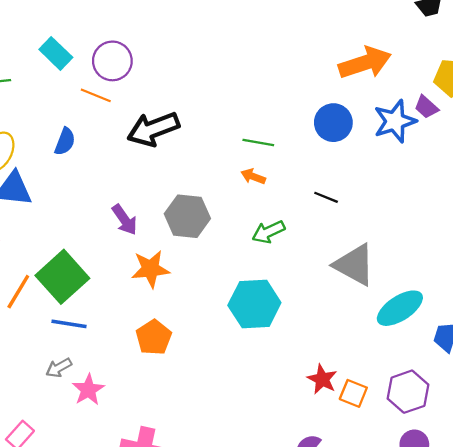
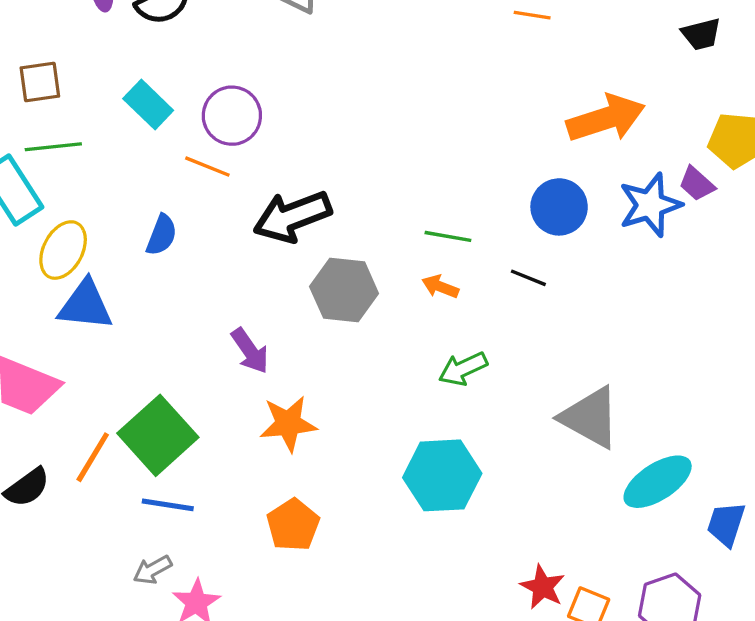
black line: (326, 197) -> (528, 278), moved
gray hexagon: (187, 216) -> (344, 290), moved

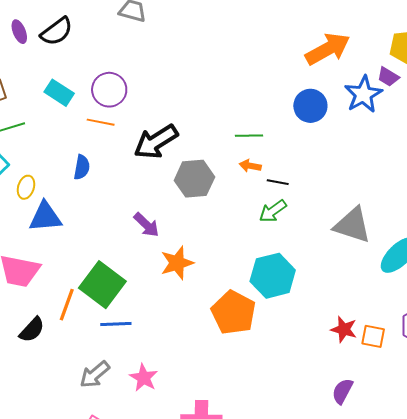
yellow ellipse: (63, 250) -> (26, 187), size x0.7
black line: (528, 278) -> (278, 182), moved
orange pentagon: (293, 525) -> (233, 313), moved, size x1.4
gray arrow: (152, 570) -> (95, 374), moved, size x1.4

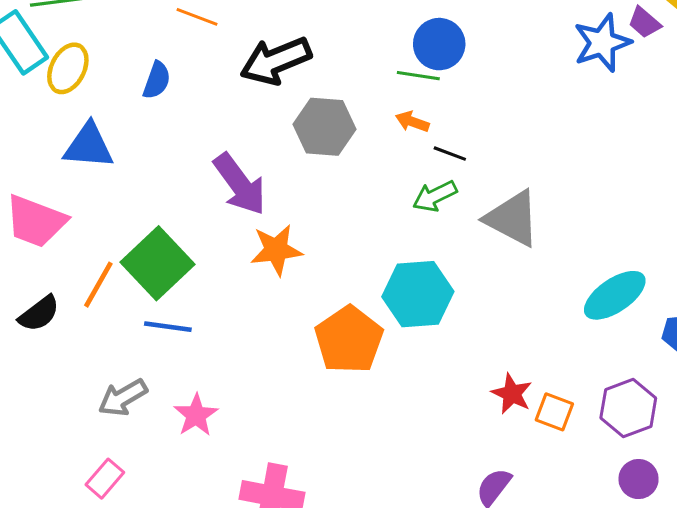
blue circle: (310, 106) -> (439, 44), moved
yellow ellipse: (26, 187) -> (68, 68), moved, size x1.4
purple arrow: (146, 225) -> (240, 184), size x1.5
gray triangle: (352, 225) -> (512, 218), moved

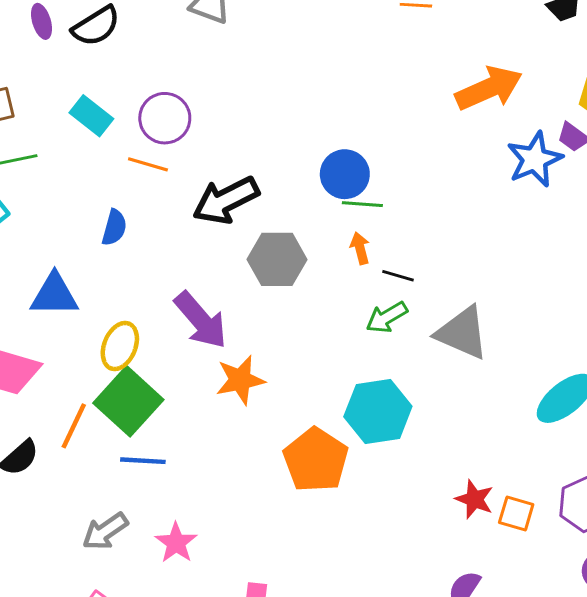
blue circle: (439, 44) -> (345, 174), moved
yellow ellipse: (68, 68) -> (120, 346), moved
orange arrow: (412, 122) -> (360, 248), turned 60

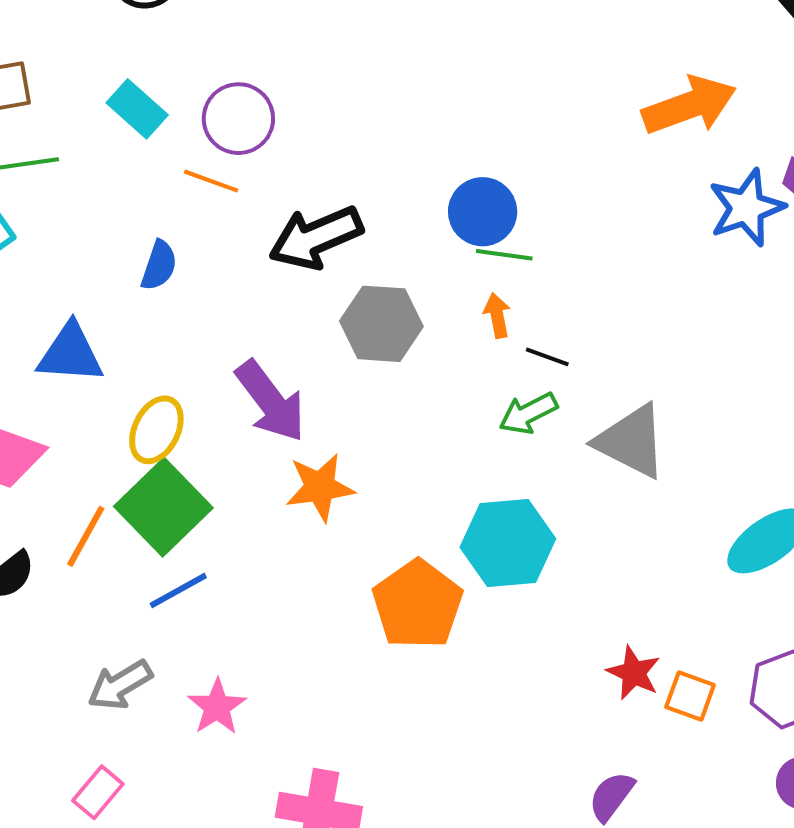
blue line: (143, 461) -> (178, 591), turned -36

